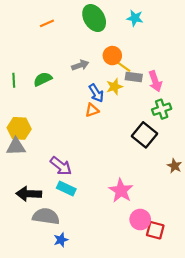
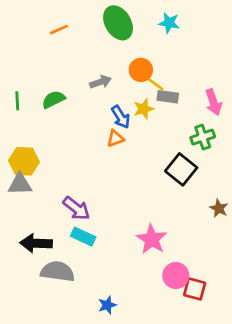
pink arrow: (155, 81) -> (213, 102), moved
blue star: (61, 240) -> (107, 305), moved

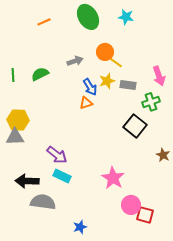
gray rectangle: (168, 97) -> (128, 85), moved

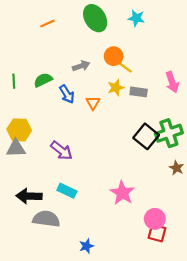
blue arrow: (90, 87) -> (67, 94), moved
green cross: (151, 102) -> (169, 133), moved, size x1.4
orange triangle: (86, 103) -> (93, 103), moved, turned -40
purple arrow: (57, 155) -> (61, 151), moved
pink circle: (131, 205) -> (155, 219), moved

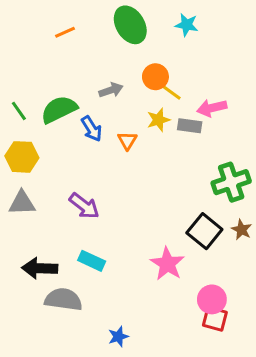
green semicircle: (43, 80) -> (59, 109), size x1.4
green line: (14, 81) -> (19, 111), turned -32
pink arrow: (172, 82) -> (212, 108), moved, turned 96
yellow hexagon: (19, 130) -> (22, 157), moved
black square: (146, 136) -> (204, 231), moved

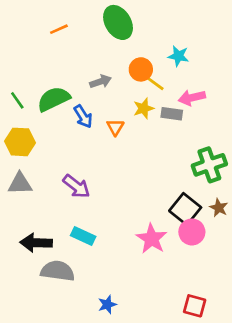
cyan star: (187, 25) -> (178, 56), moved
pink circle: (212, 299) -> (192, 232), moved
red square: (215, 319) -> (195, 306), moved

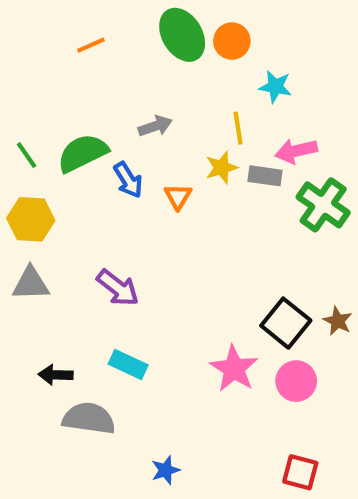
orange circle: (141, 69) -> (232, 41), moved
yellow line: (154, 83) -> (238, 128), turned 45
green cross: (209, 165) -> (323, 205), moved, turned -36
pink circle: (192, 232) -> (296, 381), moved
black arrow: (36, 243) -> (56, 375), size x0.7

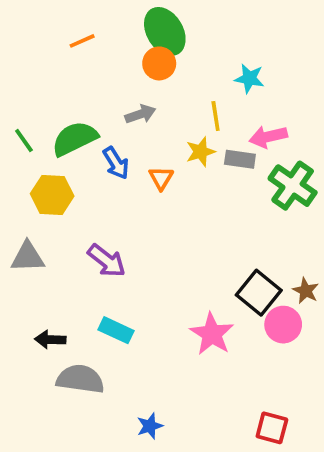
orange circle: (232, 41) -> (159, 63), moved
yellow hexagon: (31, 219) -> (52, 195), moved
pink circle: (296, 381) -> (283, 325), moved

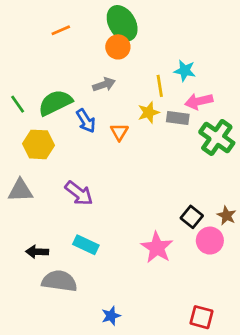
cyan star: (249, 78) -> (185, 71), moved
black square: (259, 293) -> (192, 217), size x0.7

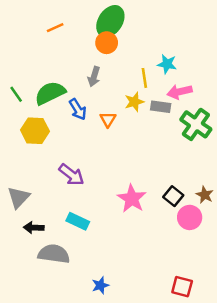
green ellipse: (122, 23) -> (110, 21), turned 64
gray arrow: (104, 85) -> (94, 77), turned 126
gray triangle: (20, 190) -> (19, 197), moved, turned -45
pink star: (157, 248) -> (132, 199), moved

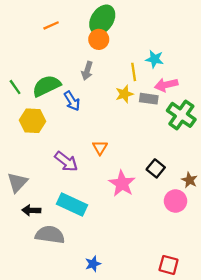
orange triangle: (108, 119) -> (100, 148), moved
black square: (173, 196) -> (156, 168), moved
cyan rectangle: (78, 221) -> (72, 204), size x1.4

